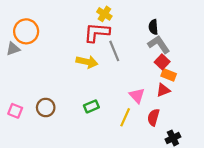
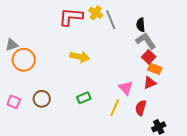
orange circle: (26, 31) -> (24, 60), moved
red L-shape: (97, 32) -> (71, 17), moved
gray line: (114, 51) -> (111, 20), moved

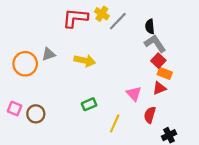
gray line: (111, 20) -> (118, 21), turned 66
gray triangle: (12, 45) -> (49, 54), moved
brown circle: (42, 99) -> (36, 114), moved
yellow line: (115, 108) -> (115, 123), moved

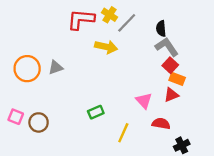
gray triangle: (49, 54) -> (56, 67), moved
yellow arrow: (85, 61) -> (106, 47), moved
red semicircle: (150, 115) -> (161, 124), turned 84

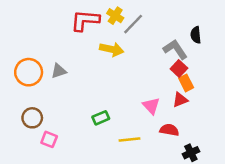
black semicircle: (161, 29) -> (196, 35), moved
orange rectangle: (177, 79) -> (186, 83), turned 42
pink square: (16, 117) -> (49, 139), moved
brown circle: (39, 122) -> (32, 118), moved
yellow line: (123, 133) -> (130, 139), turned 60

